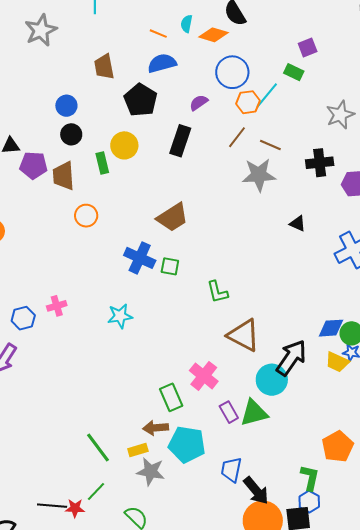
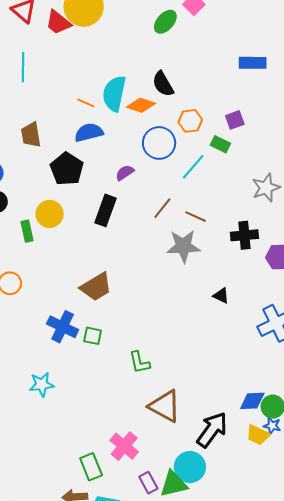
cyan semicircle: (187, 24) -> (114, 94), size x2.0
orange hexagon: (248, 102) -> (190, 121), moved
cyan circle: (272, 380) -> (190, 467), moved

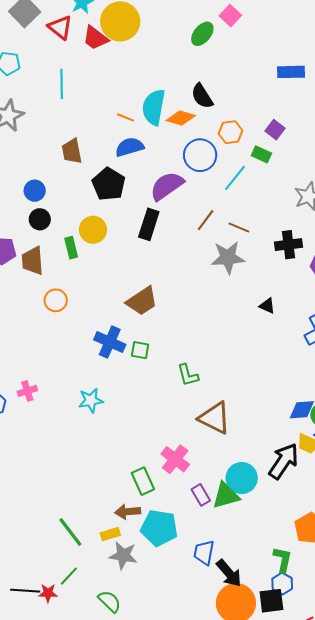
purple square: (235, 120) -> (275, 130), turned -30
purple semicircle: (125, 173) -> (167, 186), size x1.8
black arrow: (212, 430) -> (284, 461), moved

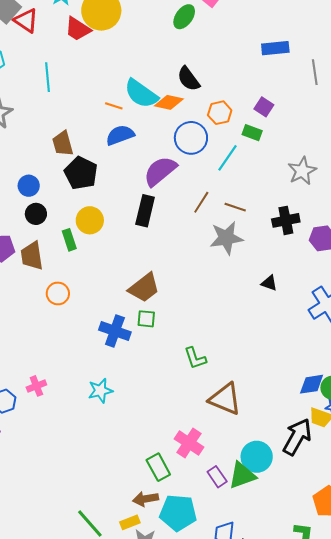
red triangle: (60, 27) -> (26, 21), moved
cyan semicircle: (154, 107) -> (141, 94), turned -60
black pentagon: (109, 184) -> (81, 173), moved
green square: (140, 350) -> (146, 319), moved

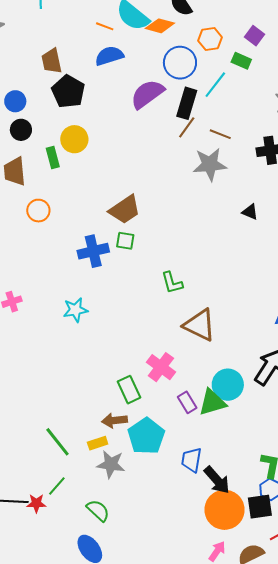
black rectangle: (145, 211) -> (187, 103), moved
blue cross: (115, 331) -> (93, 251), turned -36
cyan pentagon: (178, 513) -> (146, 436), turned 30

